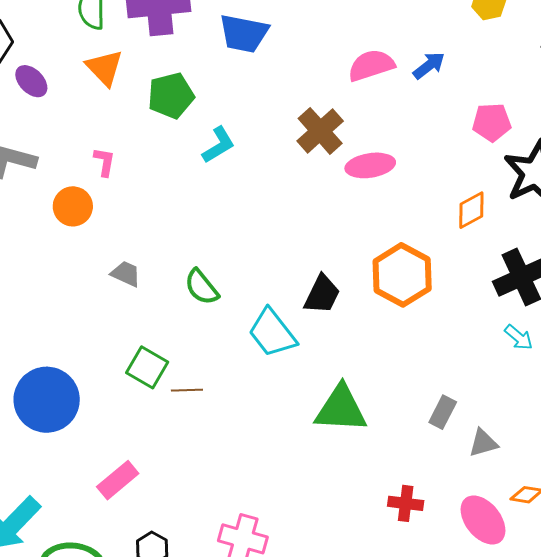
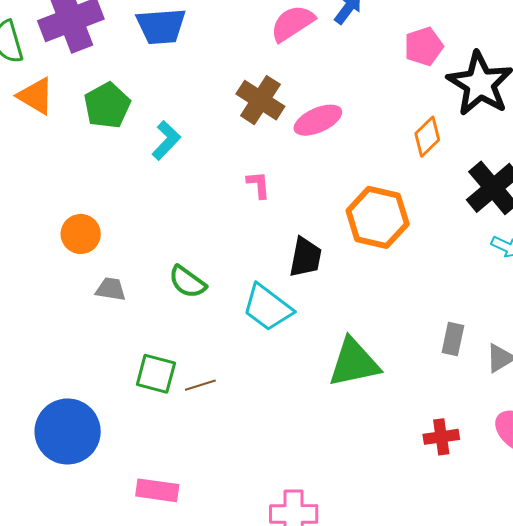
pink L-shape: (104, 162) -> (258, 185), moved
orange circle: (73, 206) -> (81, 234), moved
pink rectangle: (118, 480) -> (157, 490), turned 63

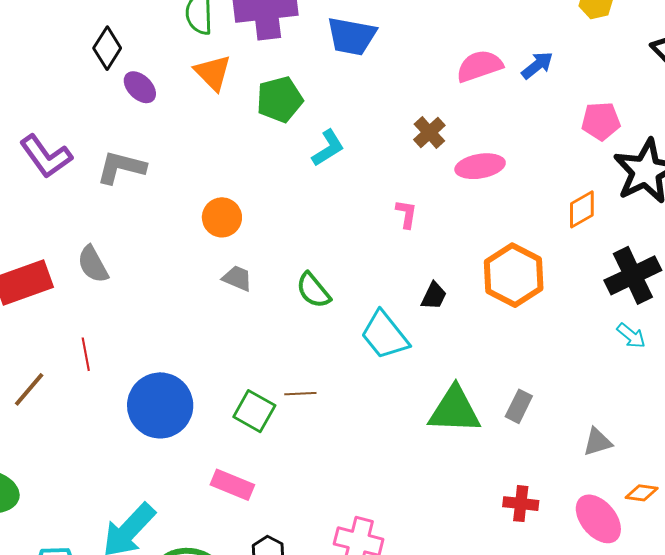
brown cross: (260, 100) -> (429, 132), size x0.7
black trapezoid: (305, 257) -> (434, 296), size x0.7
gray rectangle: (453, 339) -> (519, 406), moved
green square: (156, 374) -> (254, 411), moved

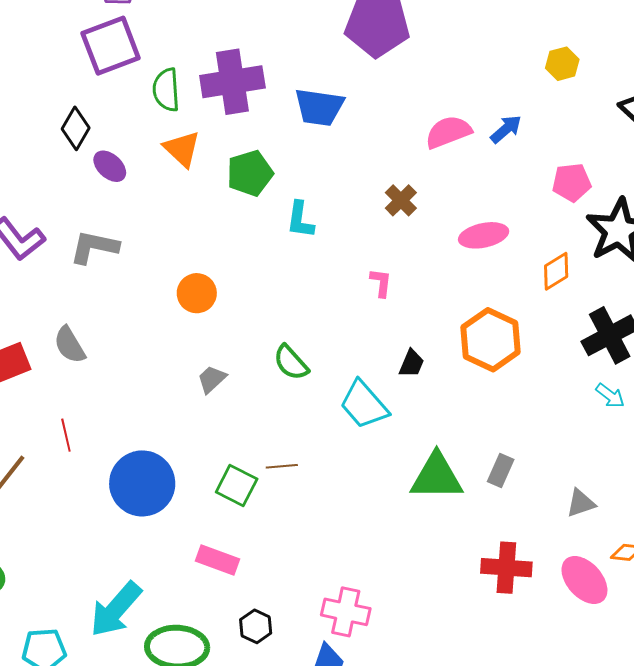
cyan L-shape: (328, 148) -> (300, 220), turned 132
pink ellipse: (480, 166) -> (484, 235), moved
gray trapezoid: (237, 278) -> (212, 379), moved, turned -64
red cross: (521, 504) -> (506, 568), size x1.4

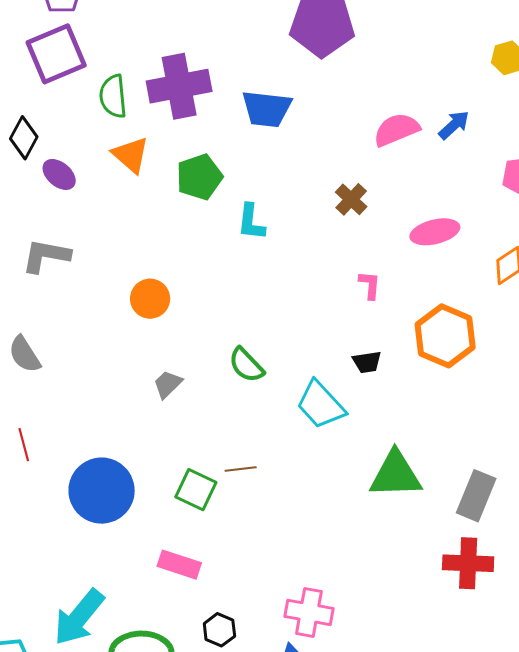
pink L-shape: (381, 283) -> (370, 285), moved
black trapezoid: (412, 363) -> (367, 362), turned 60
gray rectangle: (501, 470) -> (476, 496), moved, size x1.5

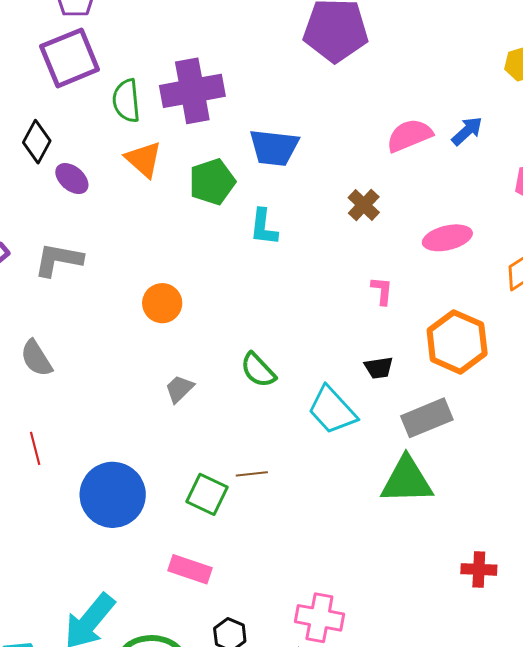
blue trapezoid: (267, 109) -> (274, 148), moved
gray rectangle: (476, 496) -> (427, 418), moved, turned 45
red cross: (468, 563) -> (479, 569), size x0.7

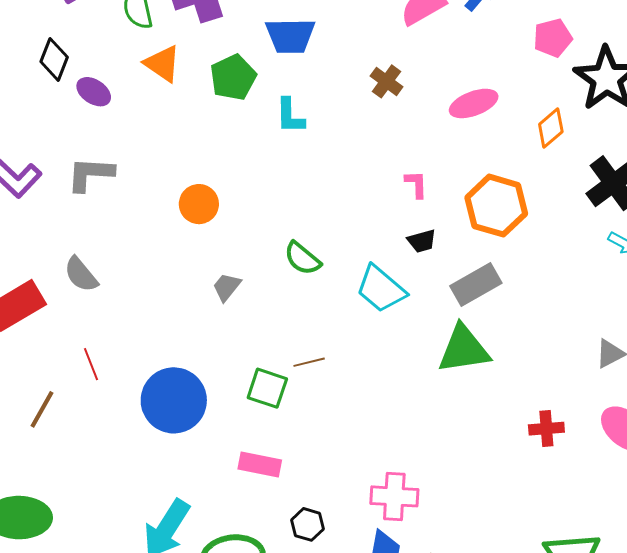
pink L-shape: (382, 291) -> (416, 184), moved

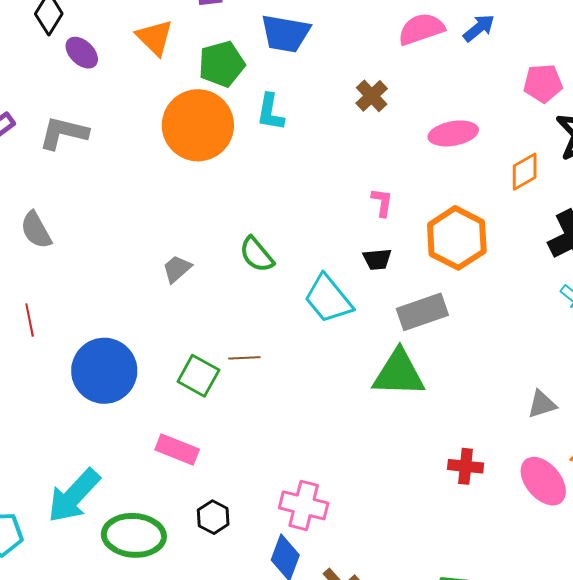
orange circle: (199, 204) -> (198, 125), moved, size x1.8

